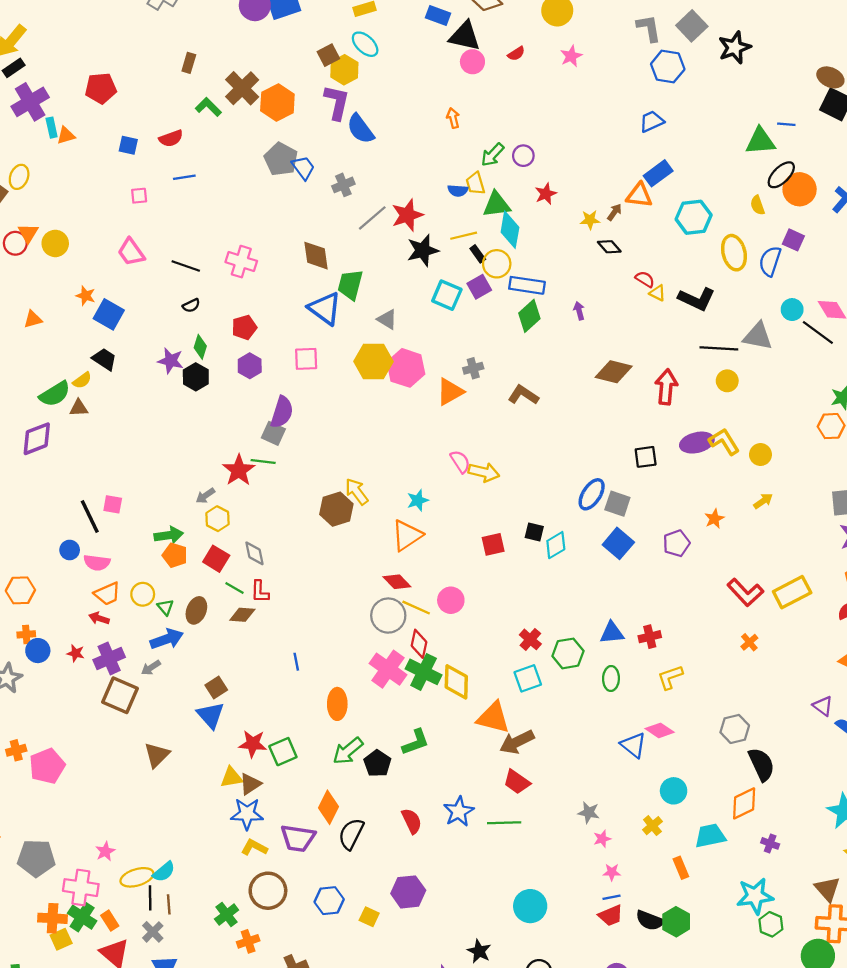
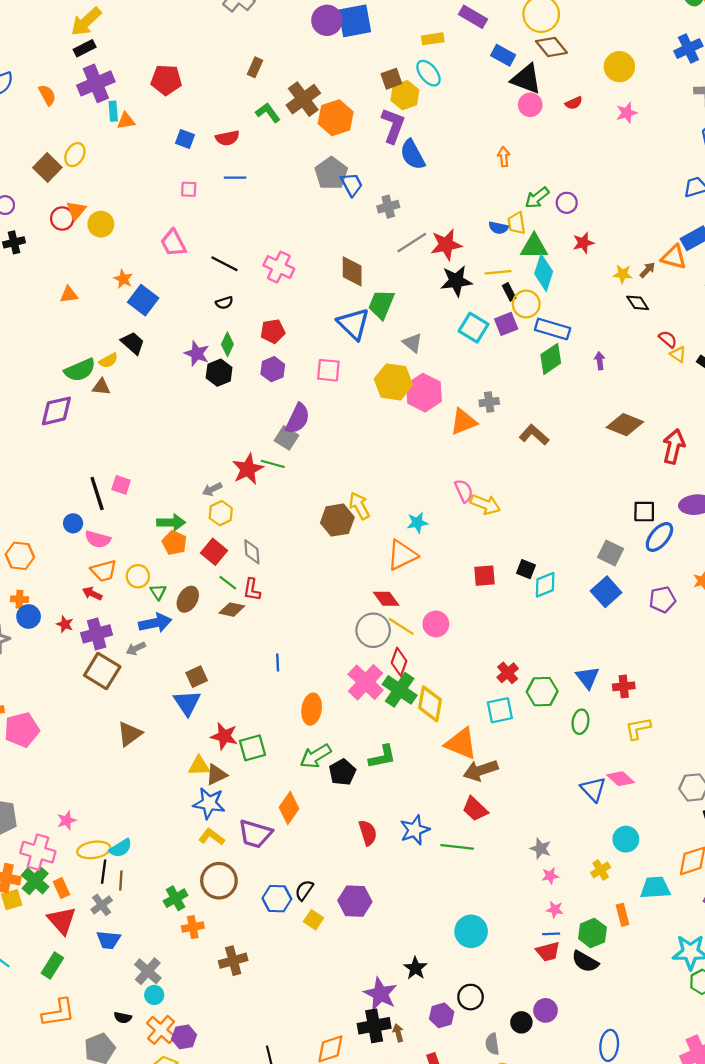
blue ellipse: (592, 494) -> (659, 537), moved
blue triangle: (612, 633) -> (588, 678), turned 50
black semicircle: (351, 834) -> (304, 890), moved, size x0.7
green hexagon: (676, 922) -> (592, 933), moved

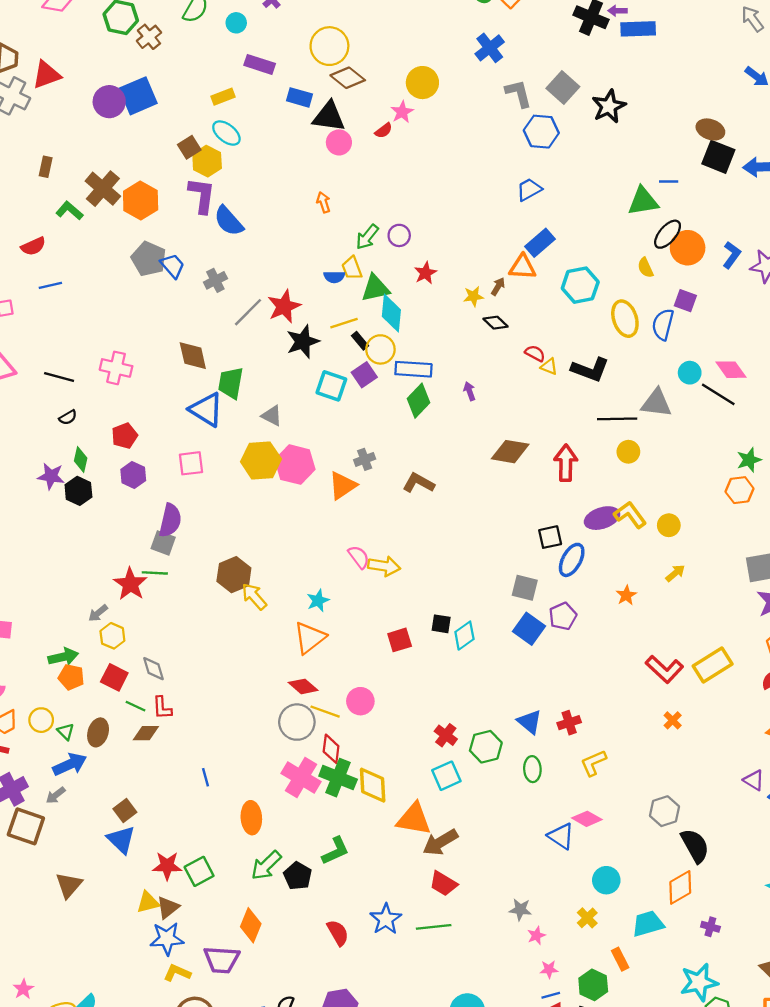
pink star: (627, 113) -> (402, 112), moved
brown hexagon: (337, 520) -> (234, 575), moved
purple pentagon: (662, 600) -> (563, 616), moved

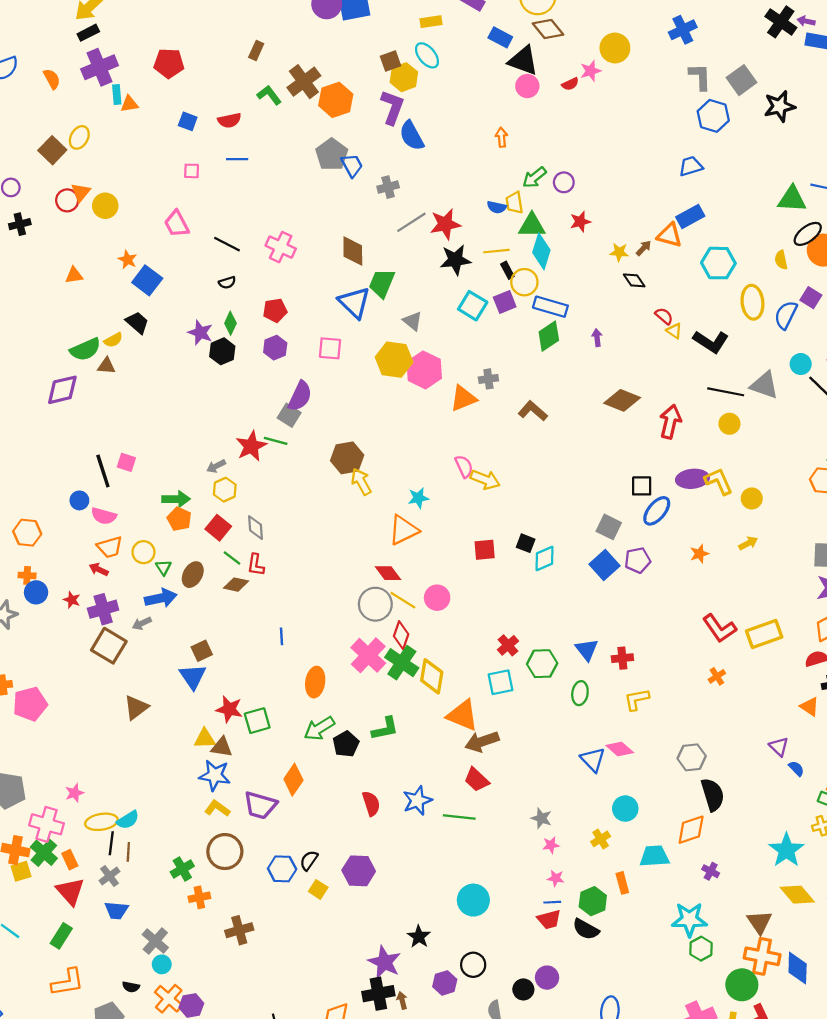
brown triangle: (168, 907) -> (222, 747), turned 35

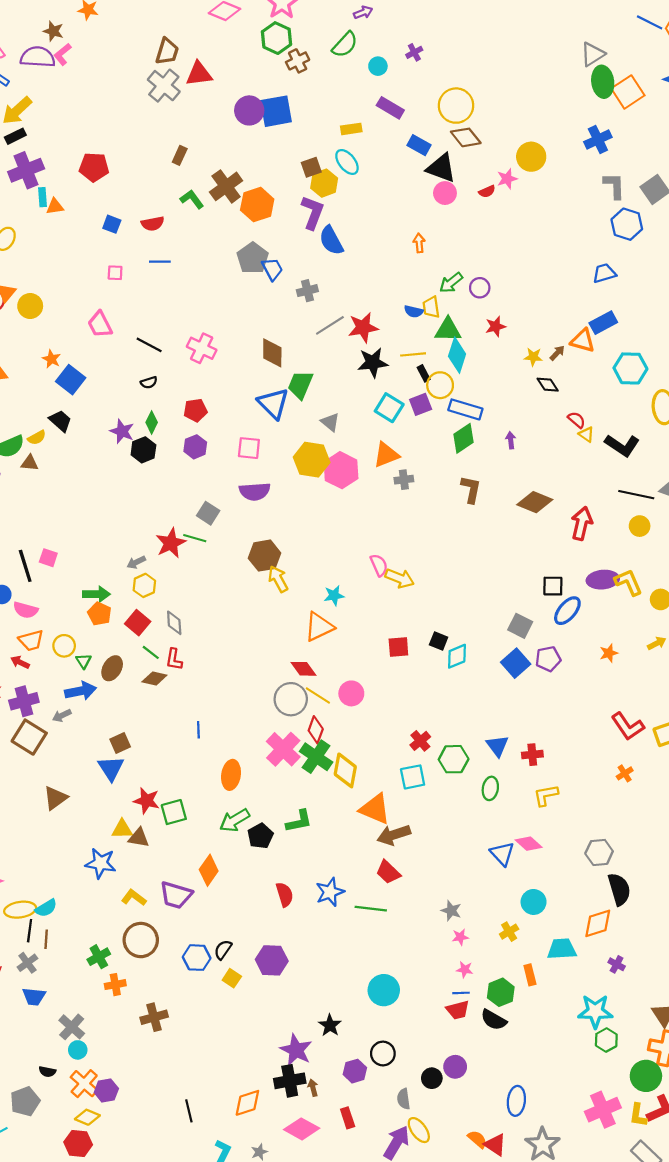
purple semicircle: (300, 396) -> (255, 491), moved, turned 60
orange triangle: (463, 398) -> (386, 455), moved
brown L-shape: (533, 411) -> (471, 489), moved, turned 60
blue star: (215, 775) -> (101, 863), moved

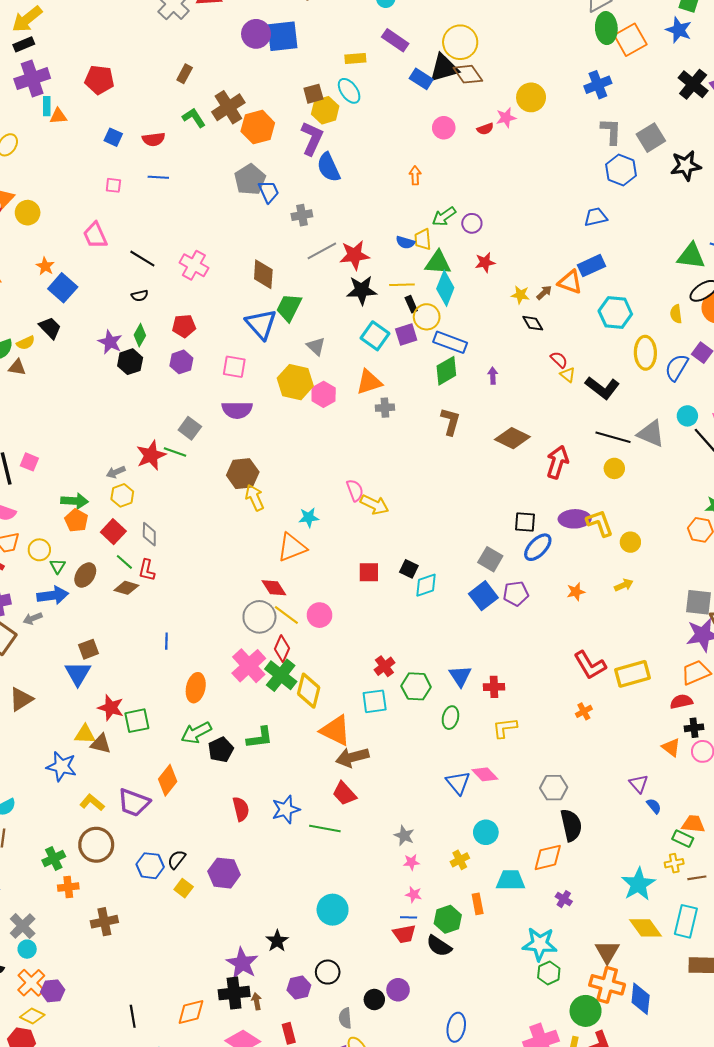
black triangle: (441, 168) -> (444, 68), moved, turned -40
pink hexagon: (341, 470) -> (324, 394), size x0.7

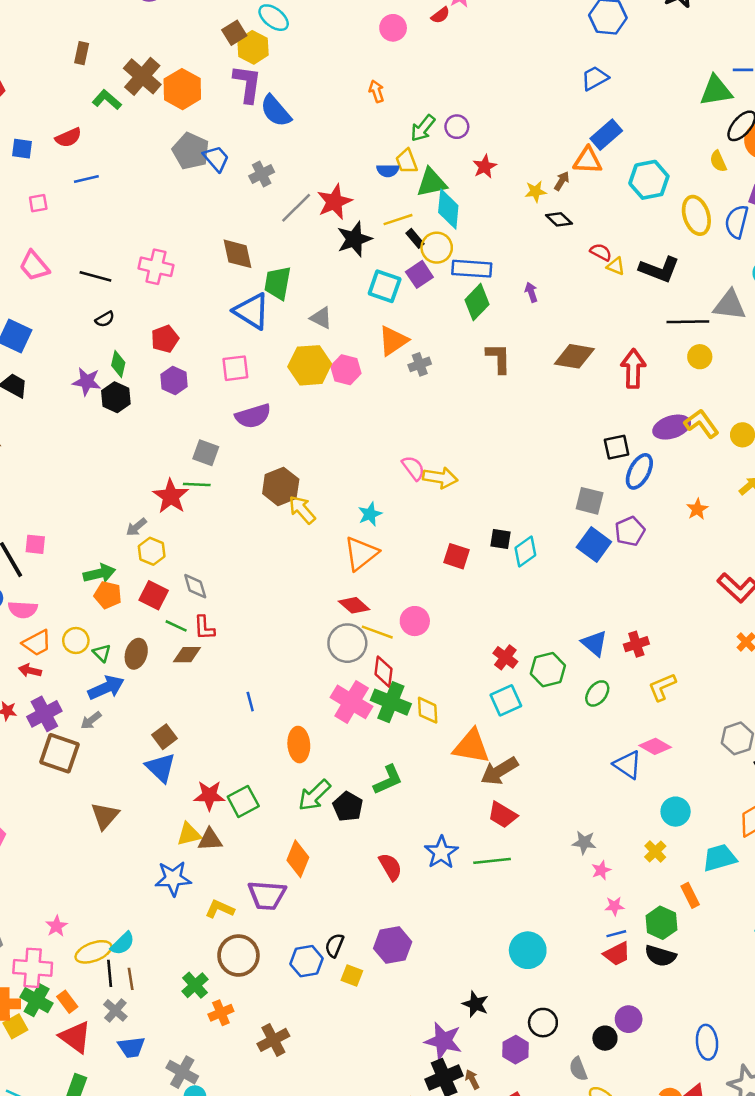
red square: (369, 572) -> (456, 556), turned 35
yellow diamond: (309, 691) -> (428, 710), size x0.7
green ellipse: (450, 718) -> (597, 693), turned 40

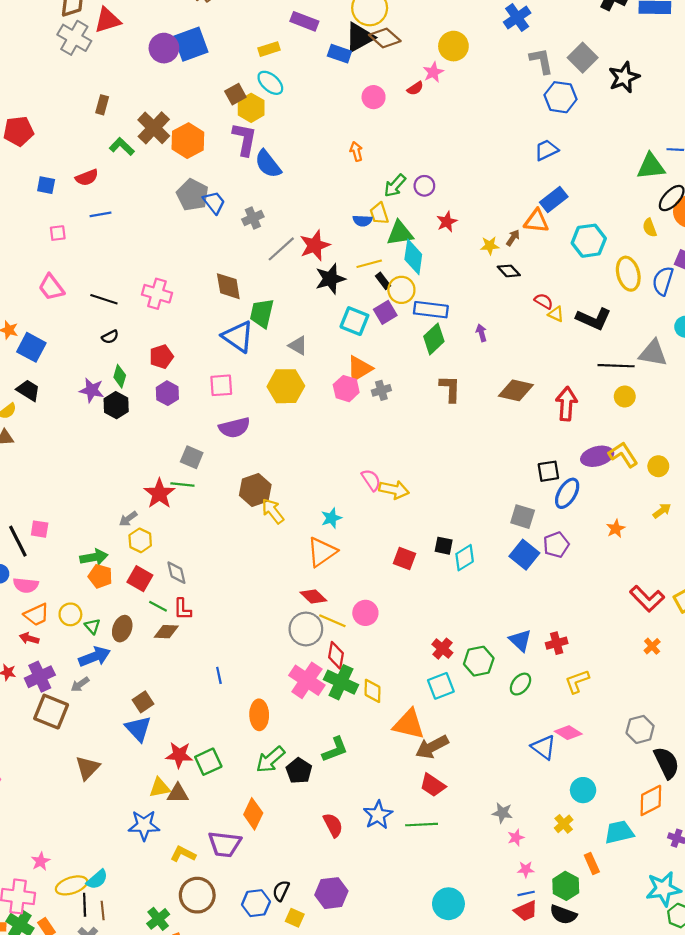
pink hexagon: (346, 370) -> (346, 389), moved

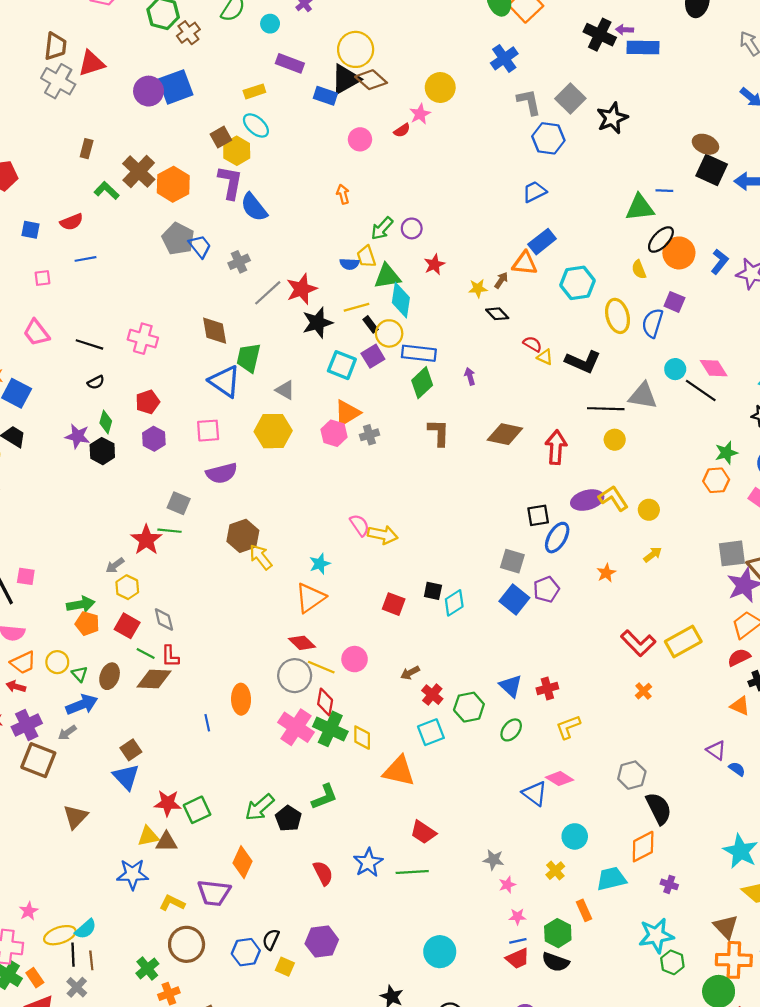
brown diamond: (166, 632) -> (154, 679), size x1.4
orange ellipse: (259, 715) -> (241, 699), moved
brown arrow: (432, 747) -> (410, 673), moved, size x0.6

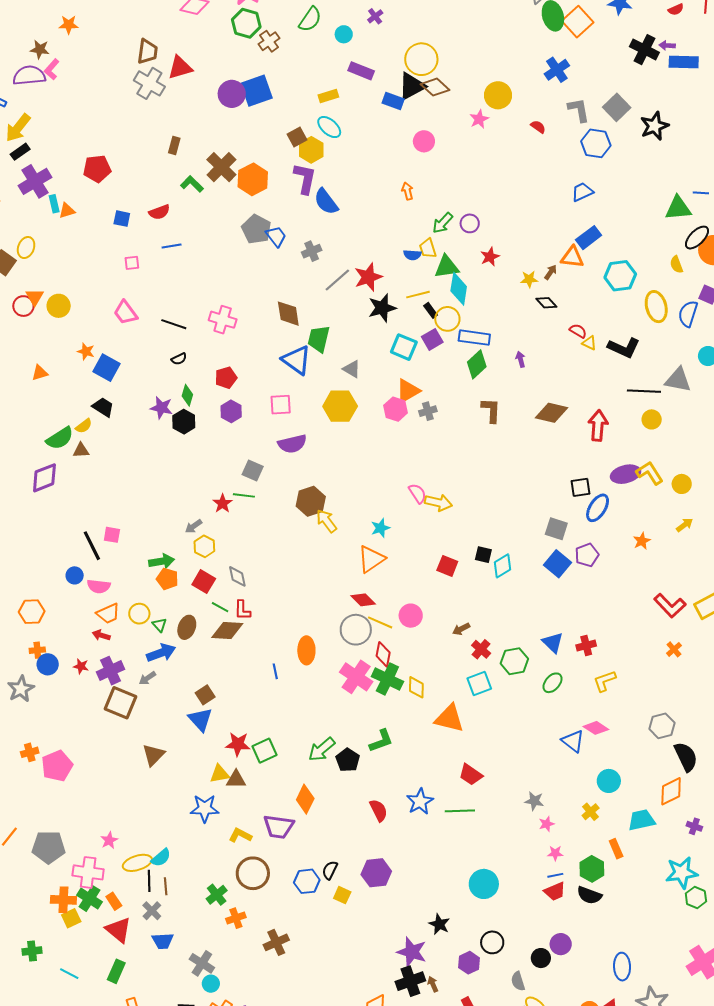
red semicircle: (402, 130) -> (538, 127), moved, turned -112
red star: (146, 540) -> (223, 503), size x0.7

